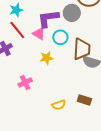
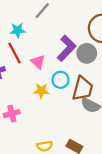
gray circle: (72, 13) -> (87, 53), moved
purple L-shape: (48, 19) -> (67, 48), moved, turned 130
cyan circle: (60, 37) -> (60, 80), moved

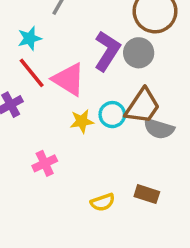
pink triangle: (38, 62) -> (69, 79), size x1.5
cyan circle: (60, 80) -> (112, 115), moved
brown trapezoid: (83, 89) -> (143, 106), turned 30

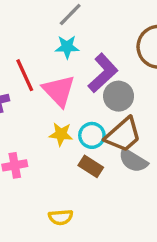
cyan star: (30, 38) -> (67, 47), moved
gray circle: (139, 53) -> (119, 96), moved
brown rectangle: (147, 194) -> (91, 166), moved

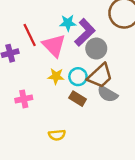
cyan star: (67, 47) -> (68, 23), moved

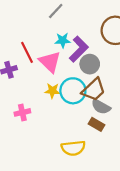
cyan circle: (78, 77) -> (73, 91), size x1.5
brown rectangle: (78, 99) -> (97, 124), moved
yellow semicircle: (57, 135) -> (73, 148), moved, size x1.5

